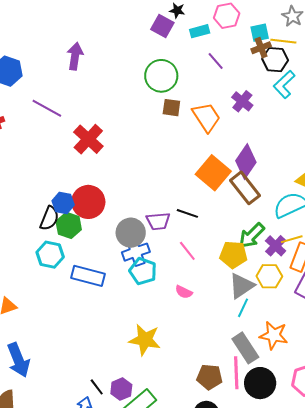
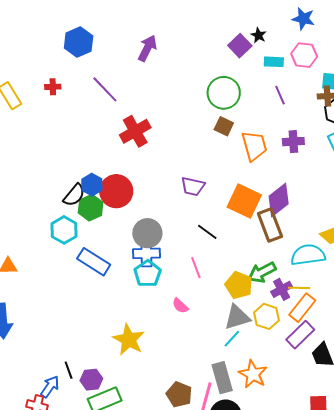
purple cross: (242, 101) -> (293, 142), turned 30
orange square: (213, 173) -> (244, 201), turned -32
purple trapezoid: (158, 221) -> (193, 186), moved

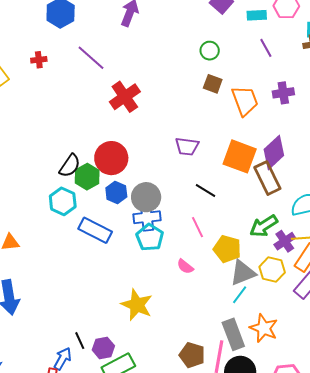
green circle: (224, 93) -> (210, 51), size x0.6
blue hexagon: (92, 185) -> (116, 192), moved
yellow pentagon: (239, 285) -> (227, 249), moved

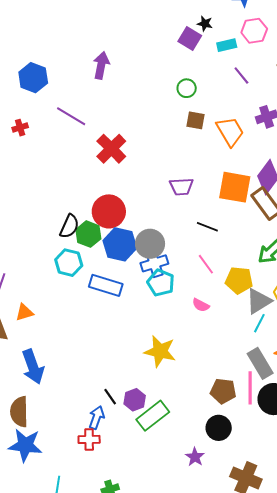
blue hexagon: (116, 192) -> (120, 244), size x1.5

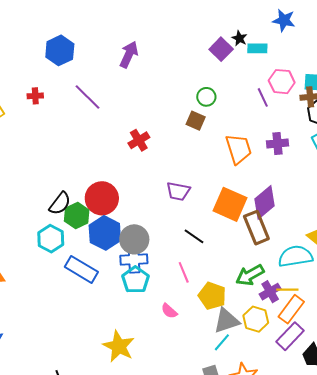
pink hexagon: (254, 31) -> (282, 82), moved
cyan rectangle: (227, 45) -> (257, 48), moved
brown square: (196, 120) -> (196, 121), moved
red cross: (111, 149) -> (139, 140), moved, size x0.7

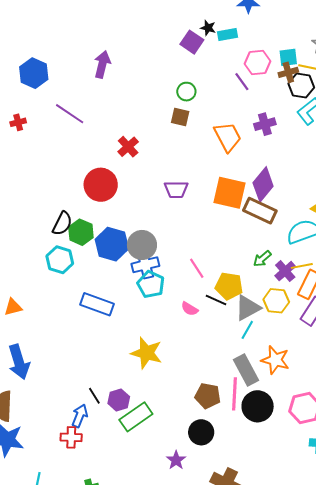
red circle: (102, 198) -> (101, 185), moved
brown rectangle: (256, 228) -> (260, 211), turned -32
black line: (194, 236) -> (216, 300), moved
blue rectangle: (81, 269) -> (97, 304), moved
green arrow: (250, 275) -> (262, 259), size x0.7

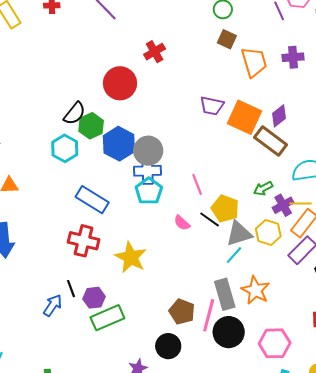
brown square: (180, 117) -> (227, 39), moved
purple diamond: (263, 184) -> (279, 116), size x0.7
purple trapezoid: (176, 189) -> (212, 106), moved
red cross: (71, 437) -> (84, 241), moved, size x1.4

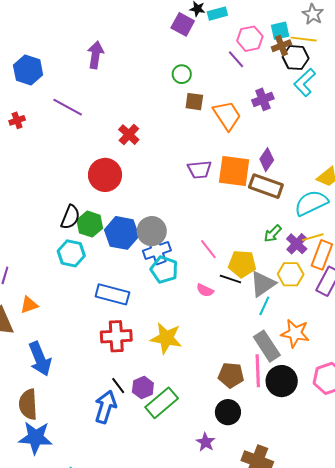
blue arrow: (53, 305) -> (106, 407), size x1.4

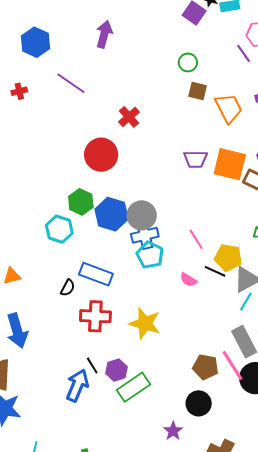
black semicircle: (70, 217) -> (68, 288), moved, size x0.7
pink line: (258, 371) -> (232, 365), turned -36

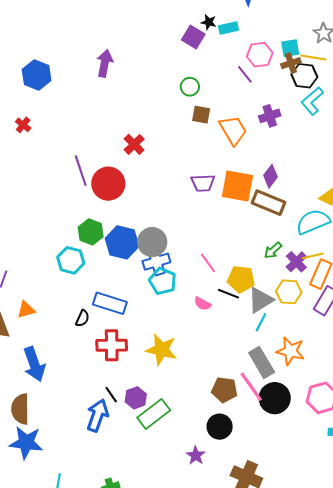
purple line: (71, 83) -> (81, 171), moved, turned 40
red cross: (19, 91) -> (23, 125), turned -35

